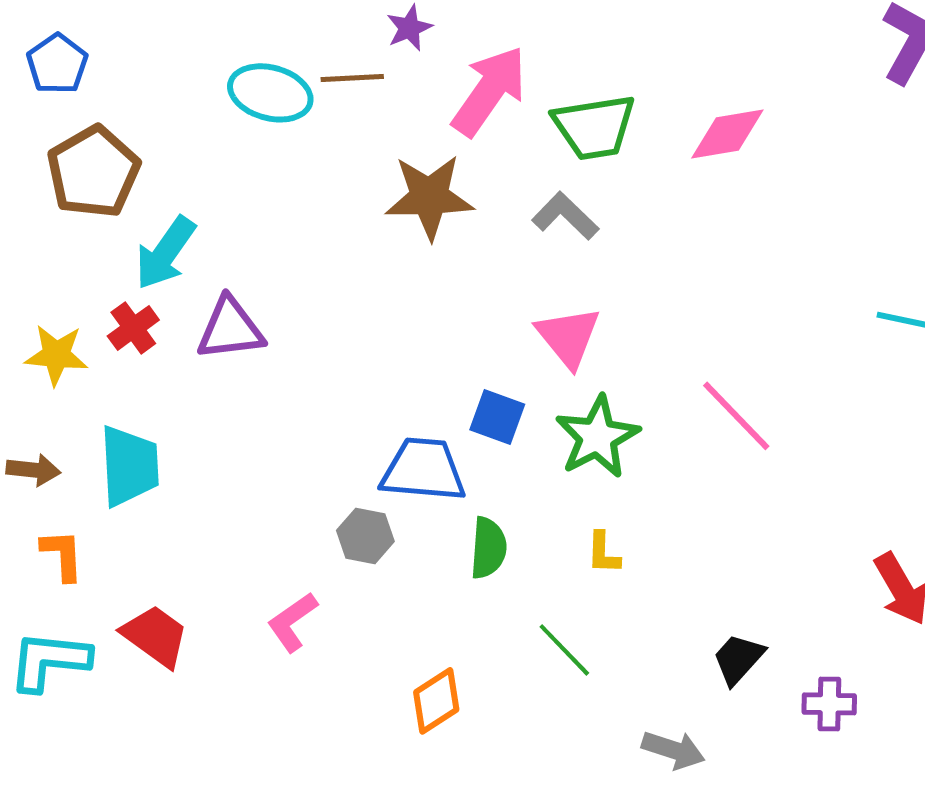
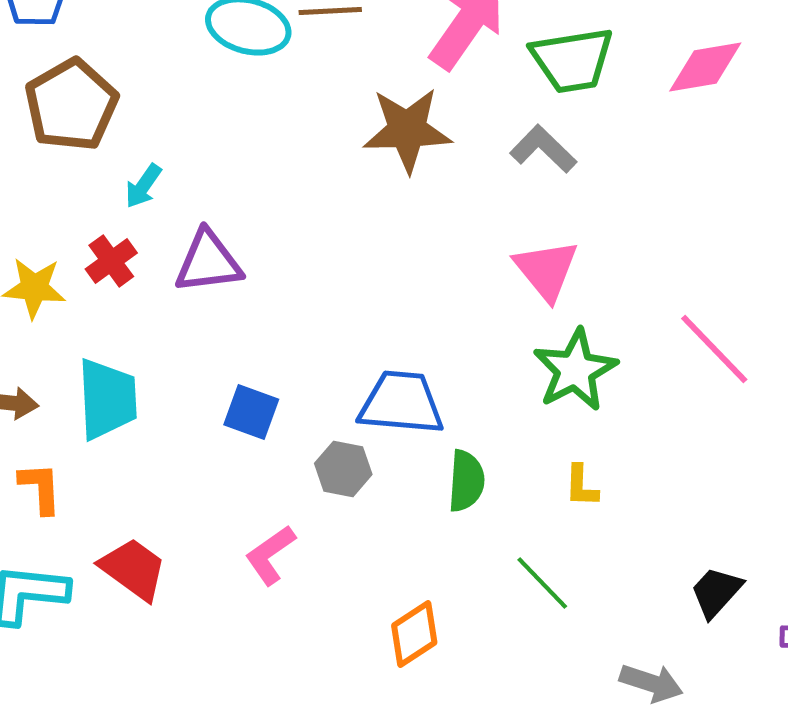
cyan arrow: (165, 253) -> (143, 186), size x0.6
blue square: (497, 417) -> (251, 412), moved

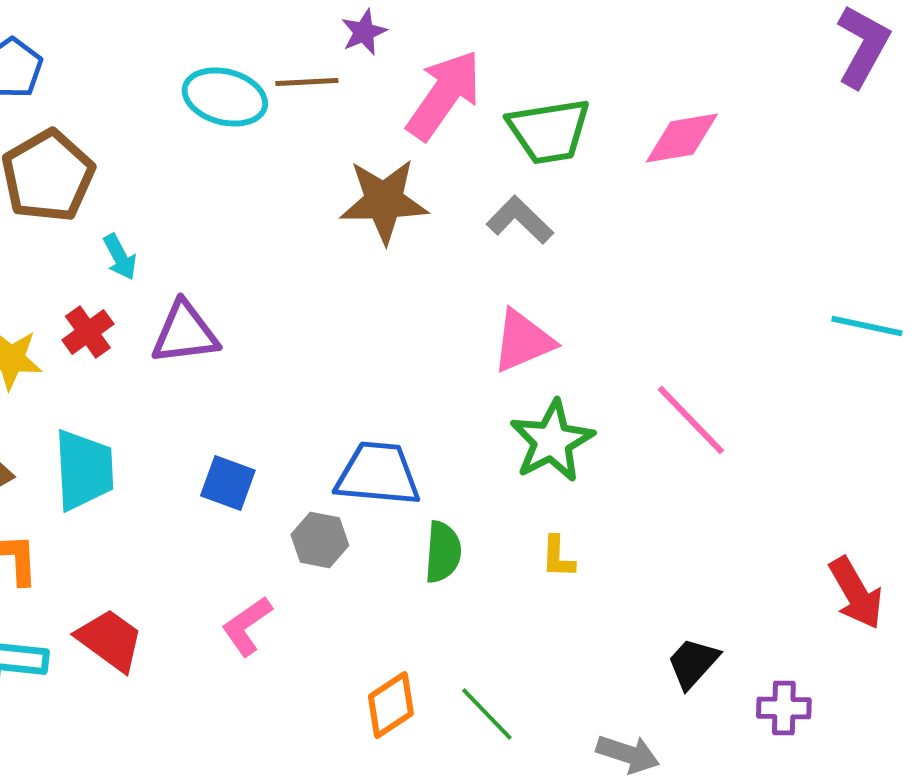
cyan arrow: (143, 186) -> (120, 257), turned -63
pink triangle: (546, 270) -> (523, 341), turned 46
green line: (542, 583) -> (487, 714), moved

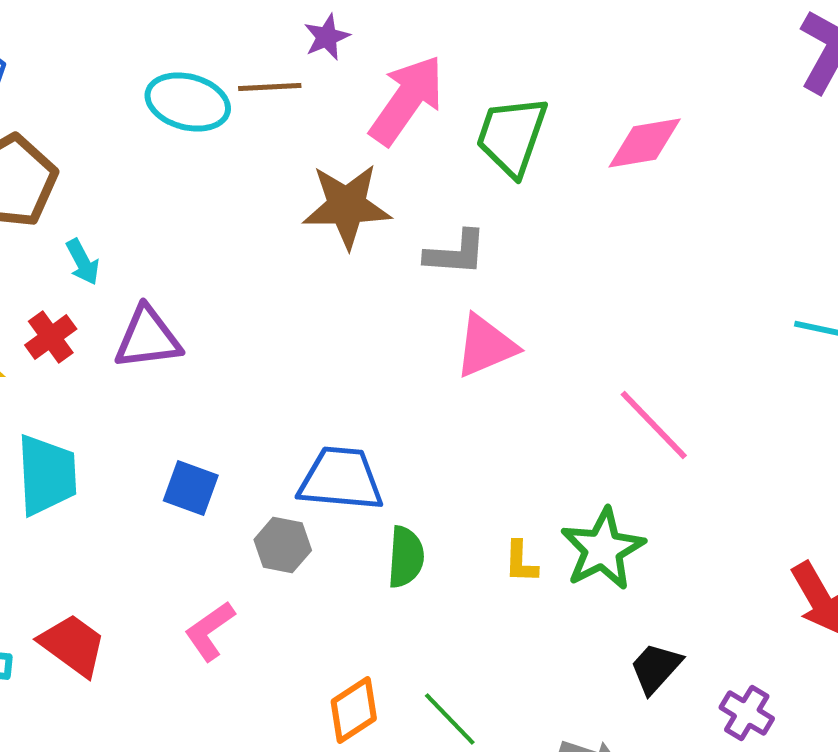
green trapezoid: (549, 131) -> (512, 136), turned 118
gray L-shape: (520, 220) -> (456, 253), moved, turned 140
green star: (552, 441) -> (603, 549), moved
purple cross: (784, 708) -> (747, 713), turned 30

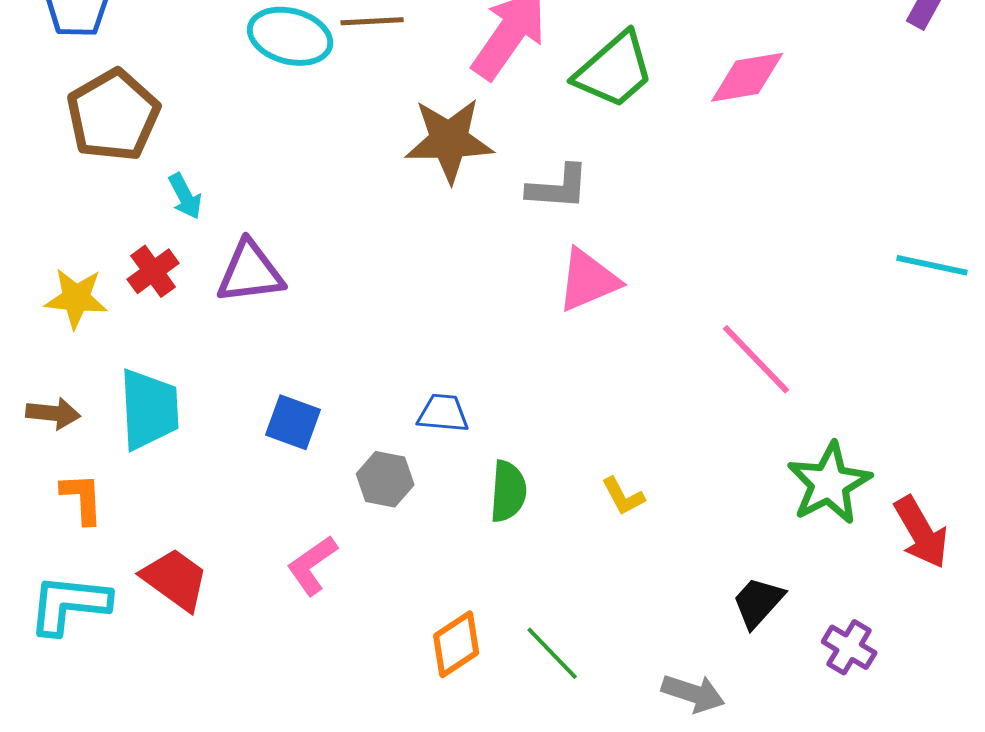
green trapezoid: (512, 136) -> (614, 70), turned -150
blue trapezoid: (341, 479) -> (443, 413), size x0.6
green star: (603, 549) -> (829, 483), moved
yellow L-shape: (521, 562) -> (623, 496), turned -30

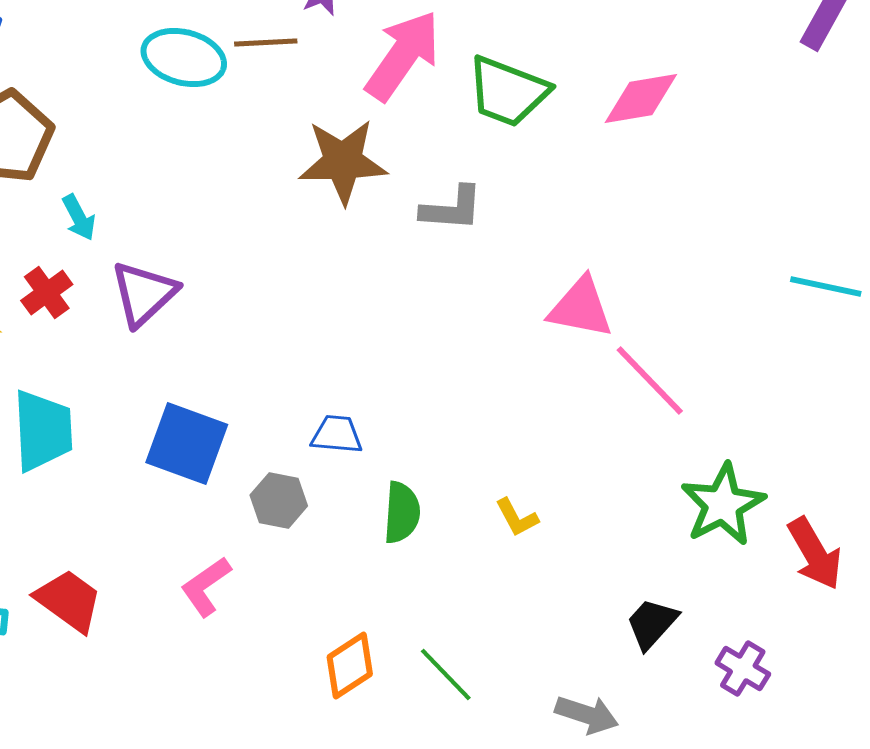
green trapezoid: (614, 70) -> (508, 92), turned 62
purple triangle: (250, 272) -> (144, 294), turned -36
pink triangle: (588, 280) -> (581, 308), moved, turned 34
blue square: (293, 422) -> (187, 444), size x1.5

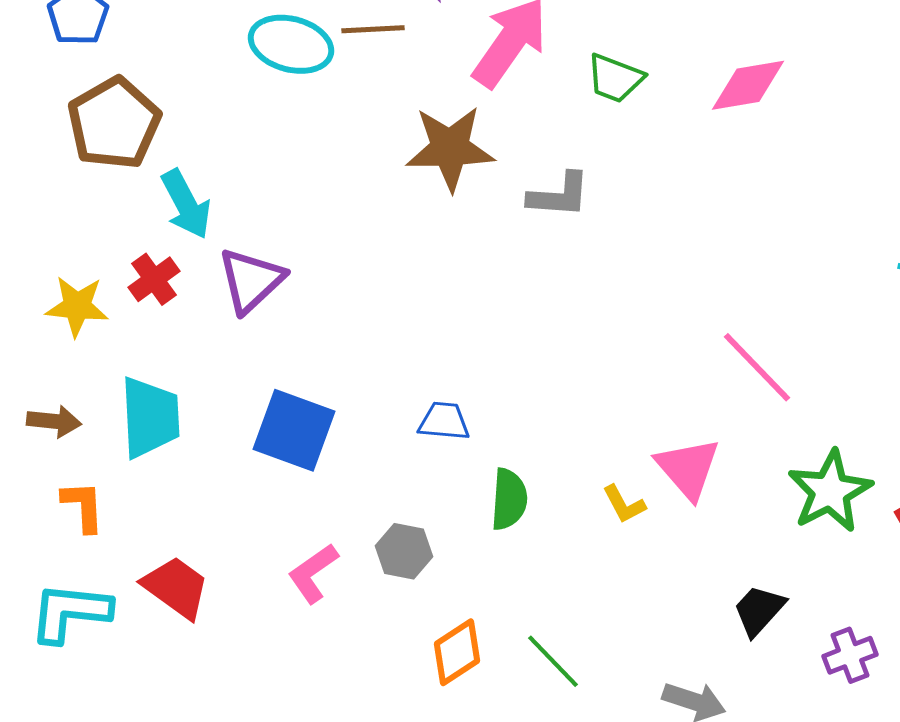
green trapezoid: (508, 92) -> (615, 78), size x0.7
cyan arrow: (79, 218) -> (186, 204), size x1.5
pink triangle: (581, 308) -> (688, 468), moved, turned 38
gray hexagon: (279, 501) -> (404, 551), moved
purple cross: (743, 669) -> (850, 655), turned 38

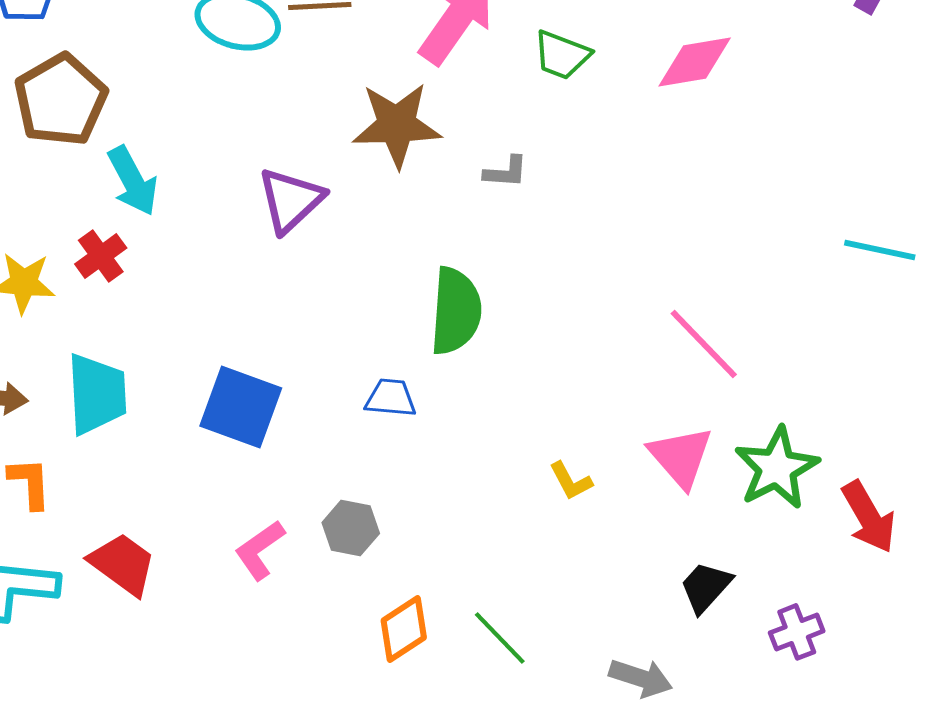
gray L-shape: (559, 195) -> (506, 172), size x0.7
purple triangle: (251, 280) -> (291, 200), moved
pink triangle: (688, 468) -> (681, 457), moved
green semicircle: (509, 499) -> (456, 311), moved, size x1.4

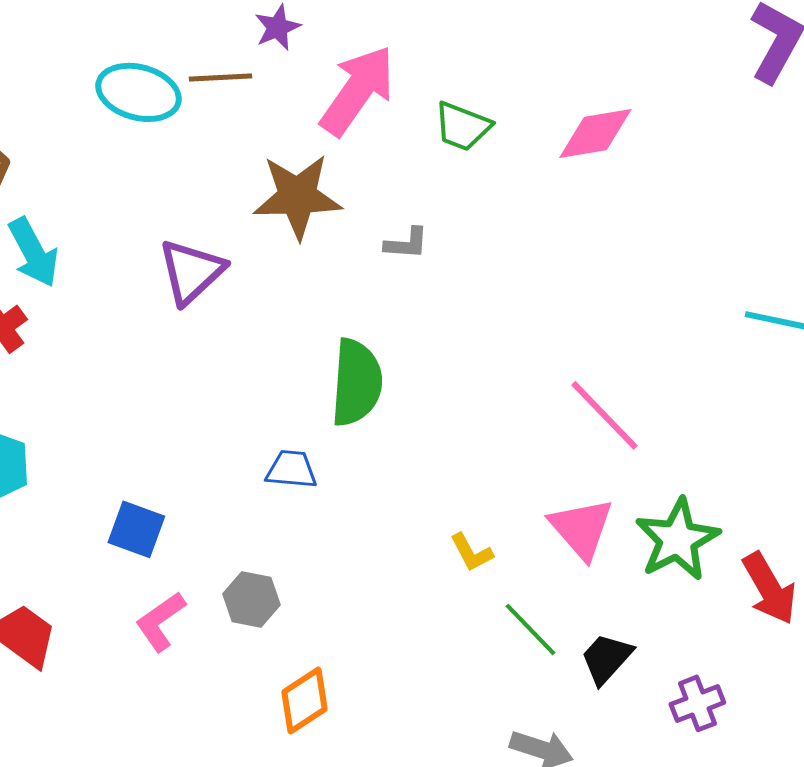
blue square: (241, 407) -> (136, 529), moved, size x0.7
green line: (500, 638) -> (530, 629), moved

